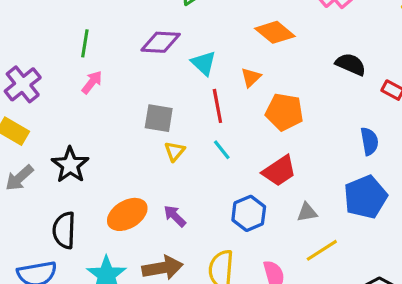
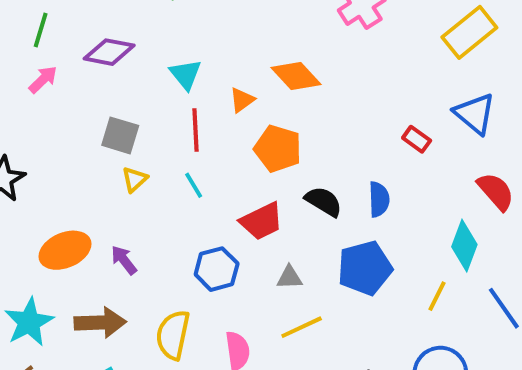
orange diamond: (275, 32) -> (296, 76), moved
purple diamond: (161, 42) -> (109, 52), moved
black semicircle: (351, 64) -> (324, 201), moved

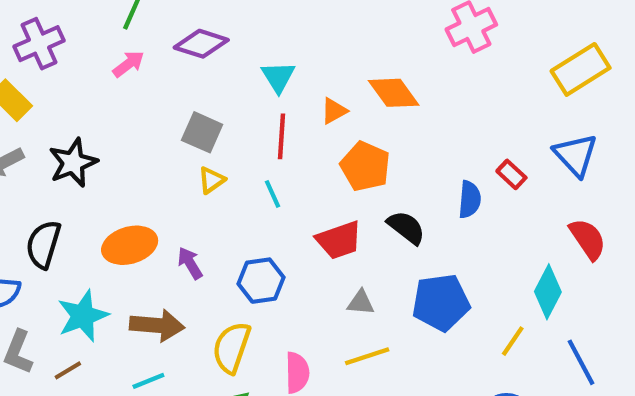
blue semicircle: (379, 199) -> (470, 199), moved
blue hexagon: (217, 269) -> (261, 281), moved

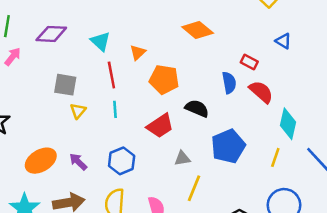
orange diamond: (394, 93) -> (198, 30), moved
blue triangle: (576, 155) -> (283, 41), size x0.6
cyan line: (272, 194) -> (115, 109), turned 35
red semicircle: (588, 239) -> (261, 92), moved
yellow line: (367, 356) -> (194, 188), turned -35

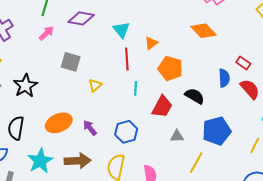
gray square: (65, 85) -> (71, 62), moved
cyan line: (115, 109) -> (136, 88), moved
red trapezoid: (160, 126) -> (162, 107), turned -35
yellow line: (194, 188) -> (196, 163), moved

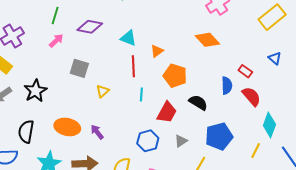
cyan triangle: (121, 30) -> (128, 38), turned -30
orange ellipse: (59, 123) -> (67, 127), turned 35
blue hexagon: (126, 132) -> (148, 141), moved
gray triangle: (177, 136) -> (181, 141), turned -32

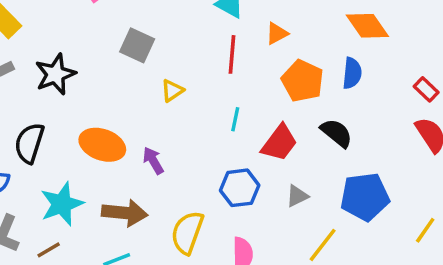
blue semicircle: (227, 86) -> (352, 73), moved
cyan line: (141, 95) -> (235, 119), moved

